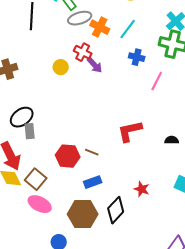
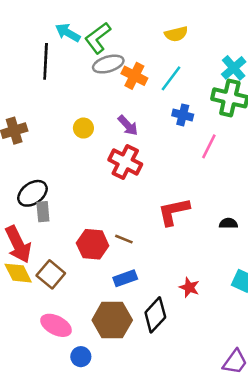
red cross: (83, 52) -> (125, 162), moved, size x1.4
pink ellipse: (40, 204) -> (56, 325), moved

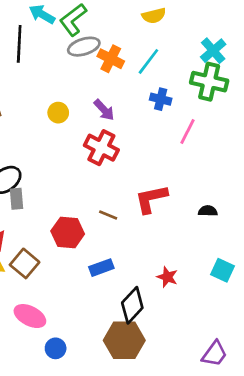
brown line: (124, 239) -> (108, 215), moved
brown hexagon: (112, 320) -> (124, 340), moved

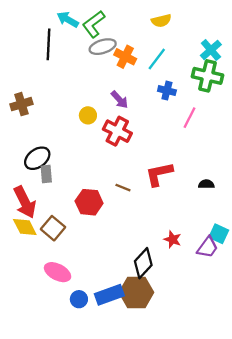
yellow circle: (58, 113) -> (88, 115), moved
blue rectangle: (101, 268) -> (109, 295), moved, size x1.4
purple trapezoid: (214, 354) -> (208, 247), moved

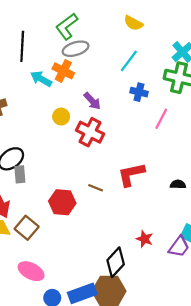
cyan arrow: (68, 20) -> (41, 79), moved
yellow semicircle: (161, 21) -> (133, 23), turned 42
orange cross: (125, 57) -> (63, 71), moved

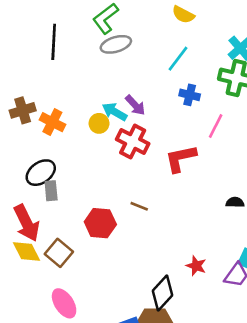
orange cross: (63, 71) -> (52, 122), moved
cyan arrow: (41, 79) -> (115, 112), moved
red L-shape: (131, 174) -> (181, 158), moved
pink ellipse: (31, 271) -> (64, 303), turned 30

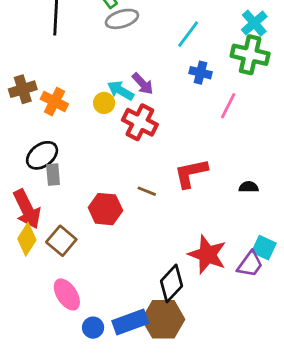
red L-shape: (181, 158) -> (191, 173), moved
yellow diamond: (27, 252) -> (27, 239), turned 60
red star: (196, 266) -> (207, 255), size x1.8

